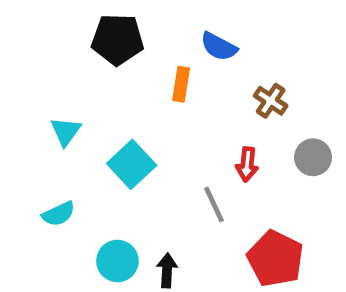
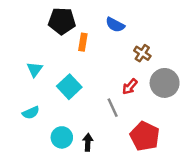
orange rectangle: (181, 84) -> (83, 42), moved
gray circle: (313, 157) -> (165, 83), size x1.5
red arrow: (247, 164) -> (130, 87), turned 35

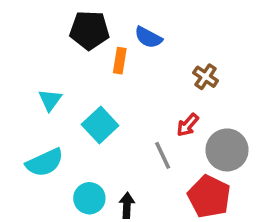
blue semicircle: (115, 25) -> (148, 37), moved
gray circle: (165, 83) -> (227, 150), moved
cyan semicircle: (31, 113) -> (45, 162), size x1.5

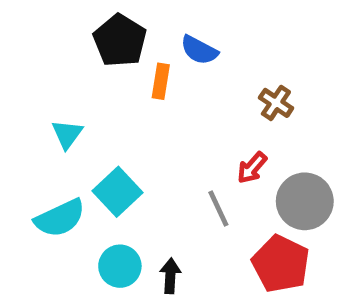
black pentagon: (89, 30) -> (120, 40), turned 30
cyan square: (100, 125) -> (118, 192), moved

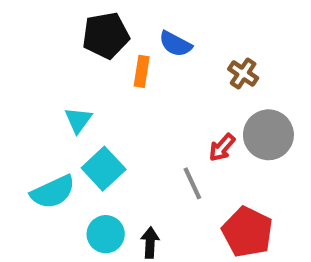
black pentagon: (120, 40) -> (106, 35), turned 30
brown cross: (276, 103) -> (243, 73), moved
cyan triangle: (67, 134) -> (78, 120), moved
gray circle: (305, 201) -> (268, 135), moved

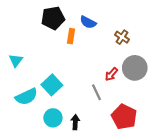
cyan triangle: (78, 120) -> (16, 60), moved

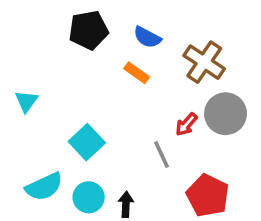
orange rectangle: (71, 36) -> (137, 73), moved, turned -64
brown cross: (122, 37) -> (204, 62), size x1.6
cyan semicircle: (26, 97) -> (44, 187), moved

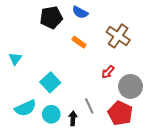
blue semicircle: (147, 37) -> (80, 12), moved
gray circle: (226, 114) -> (131, 86), moved
gray line: (161, 155) -> (89, 106), moved

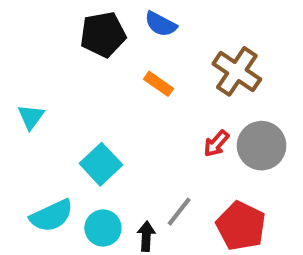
gray circle: (131, 86) -> (262, 146), moved
gray line: (89, 106) -> (179, 212), turned 63

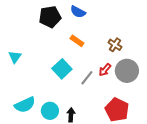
brown cross: (237, 71) -> (115, 45), moved, size x0.6
cyan square: (101, 164) -> (62, 69), moved
gray line: (179, 212) -> (87, 78), moved

